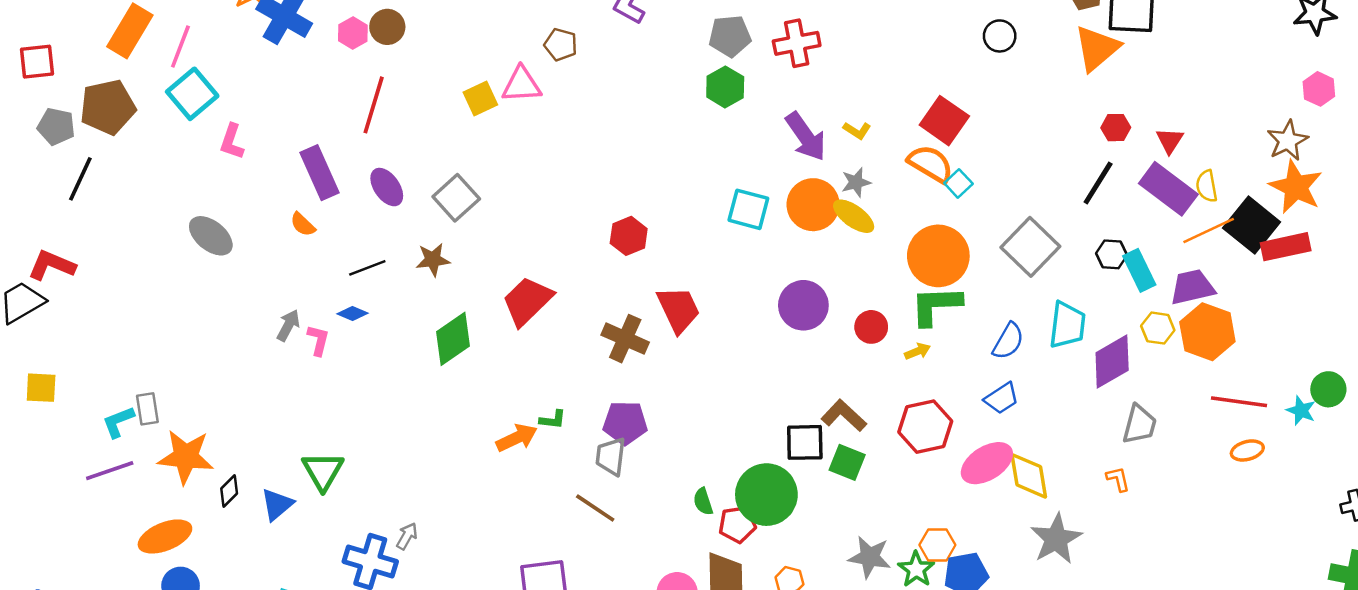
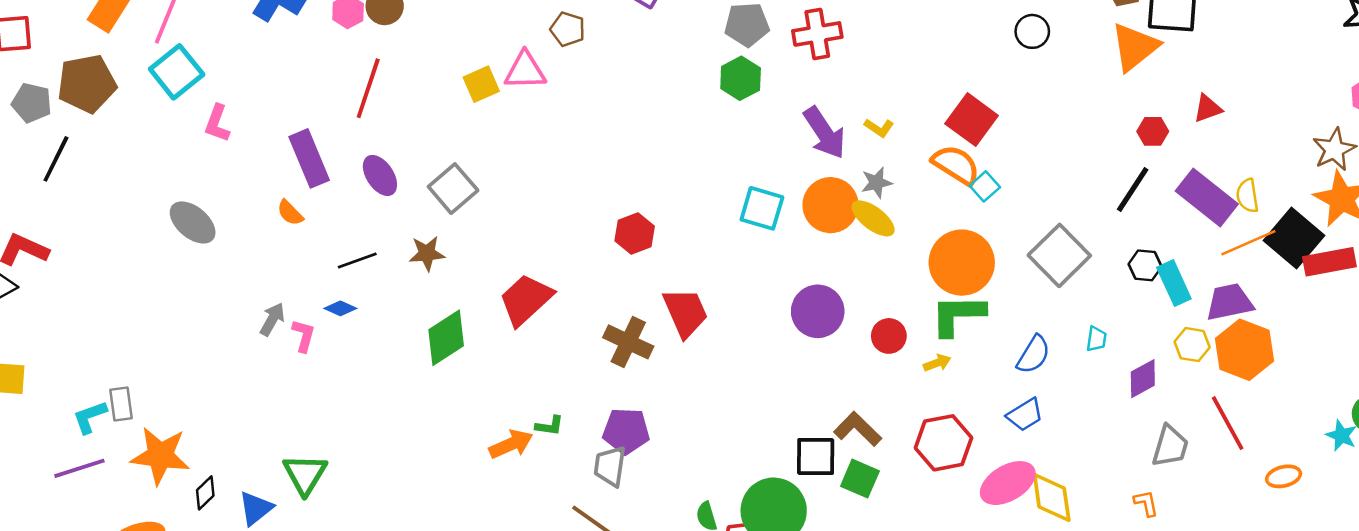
red triangle: (1170, 141) -> (1208, 108), moved, turned 36
cyan trapezoid: (1067, 325) -> (1096, 339), size x0.5
purple diamond: (1112, 361) -> (1143, 379), size x0.7
red line: (1239, 402) -> (1228, 423), moved, turned 52

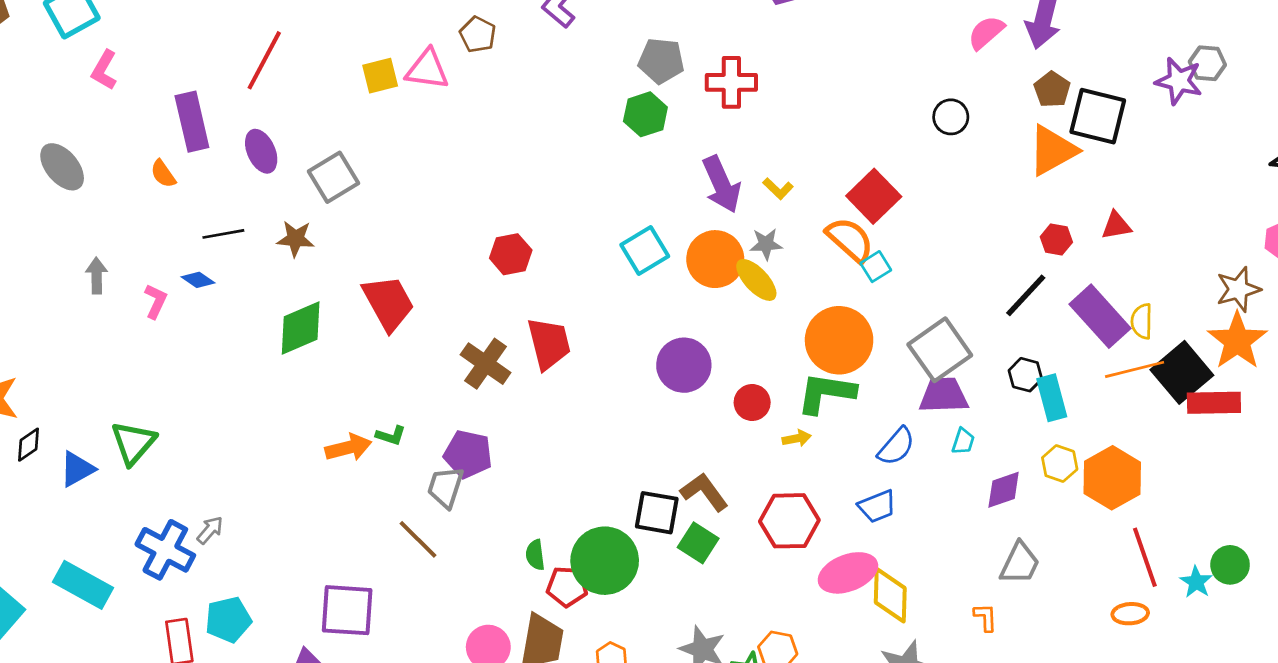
cyan square: (762, 208) -> (645, 251), turned 33
red trapezoid: (526, 300) -> (388, 303), turned 94
purple trapezoid: (1230, 302) -> (944, 395), moved
gray arrow: (272, 319) -> (97, 276), moved, turned -40
red line: (1228, 423) -> (1145, 557), moved

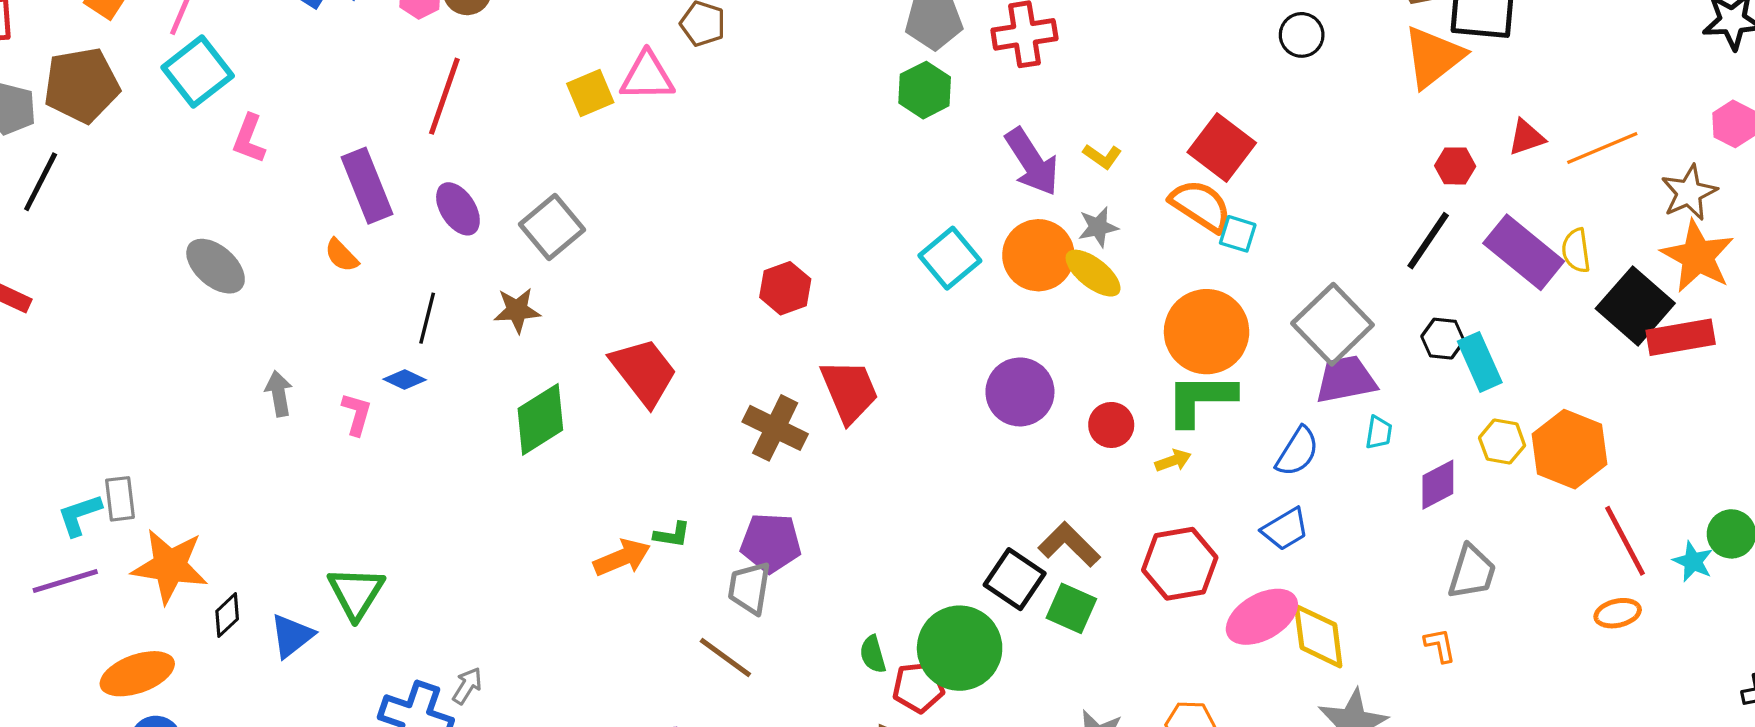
black line: (223, 234) -> (427, 318), turned -57
cyan square: (876, 267) -> (1238, 234), turned -32
orange line: (1135, 369) -> (1602, 148), moved
black square: (657, 513) -> (1015, 579), turned 33

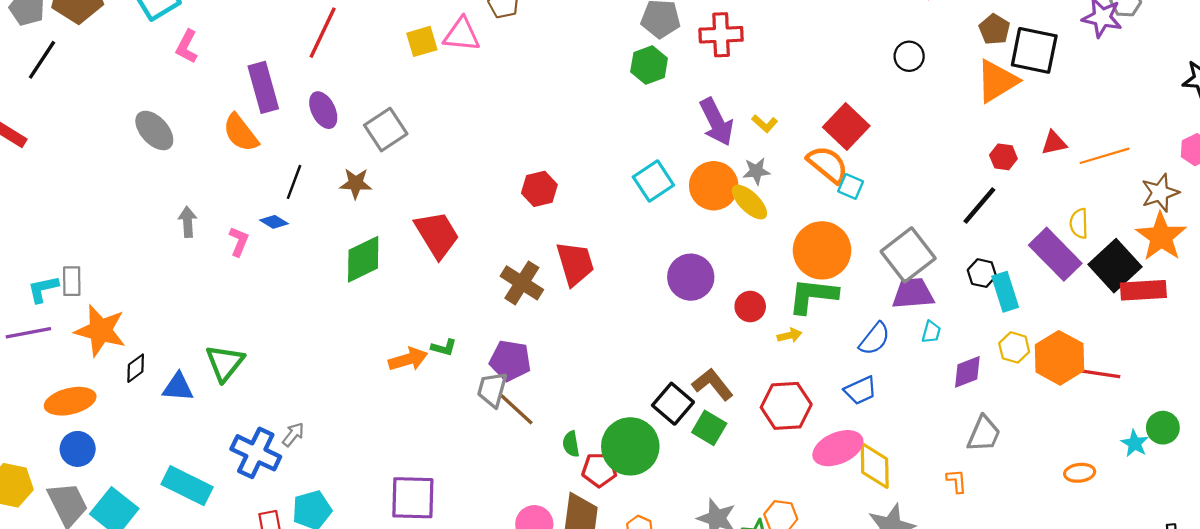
purple rectangle: (1524, 252) -> (1055, 254), moved
orange semicircle: (341, 255) -> (241, 133), size x1.6
red line: (1625, 541) -> (1094, 373), moved, turned -60
blue triangle: (292, 636) -> (178, 387), turned 36
brown line: (725, 658) -> (516, 409), moved

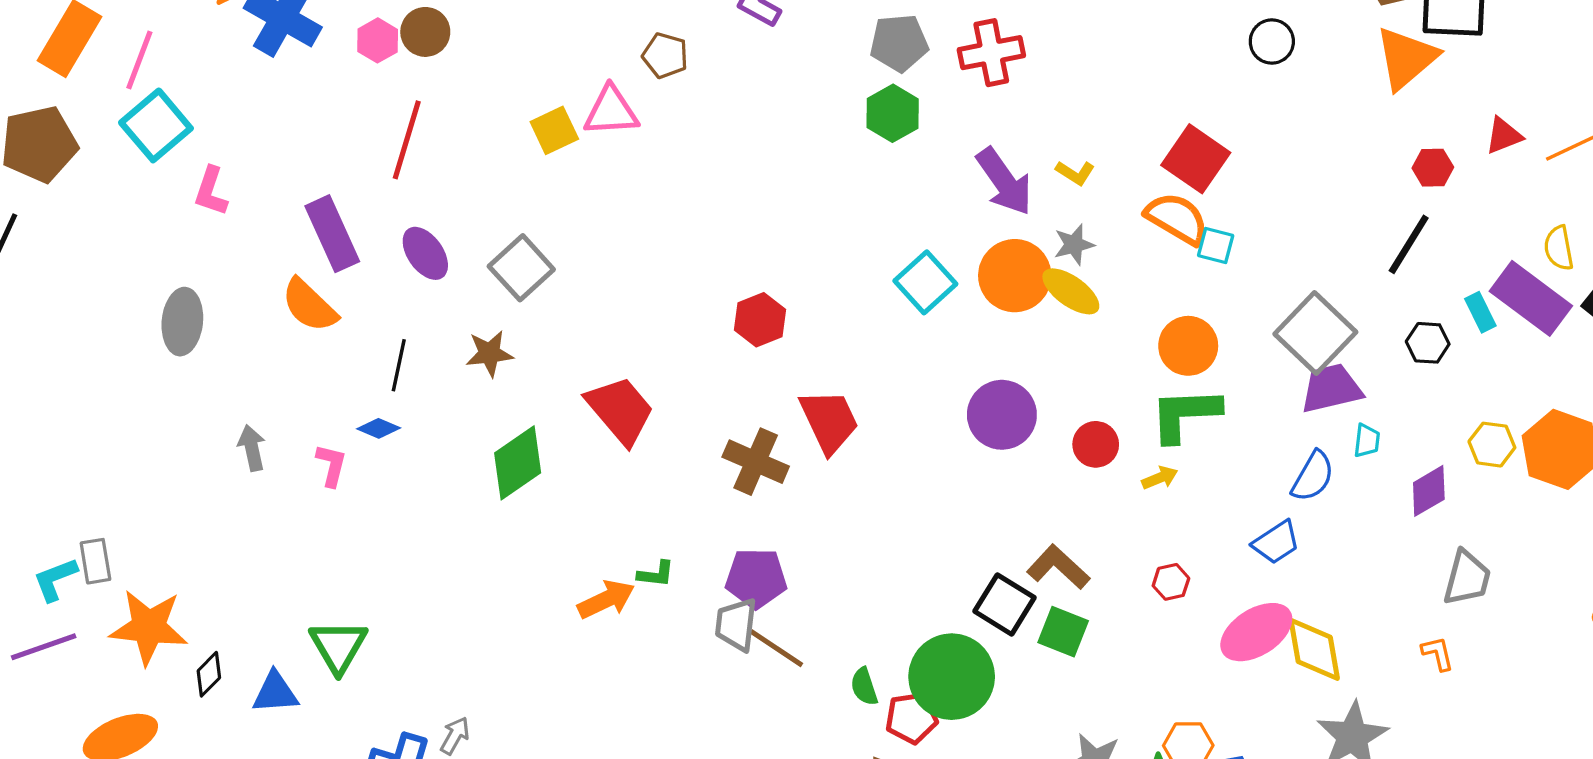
gray ellipse: (154, 130) -> (182, 322), turned 57
orange circle: (822, 250) -> (1188, 346), size x0.7
cyan rectangle: (1005, 292) -> (1480, 312), moved, size x0.7
blue semicircle: (875, 339) -> (1313, 476), moved
red hexagon: (786, 406) -> (1171, 582), size x0.5

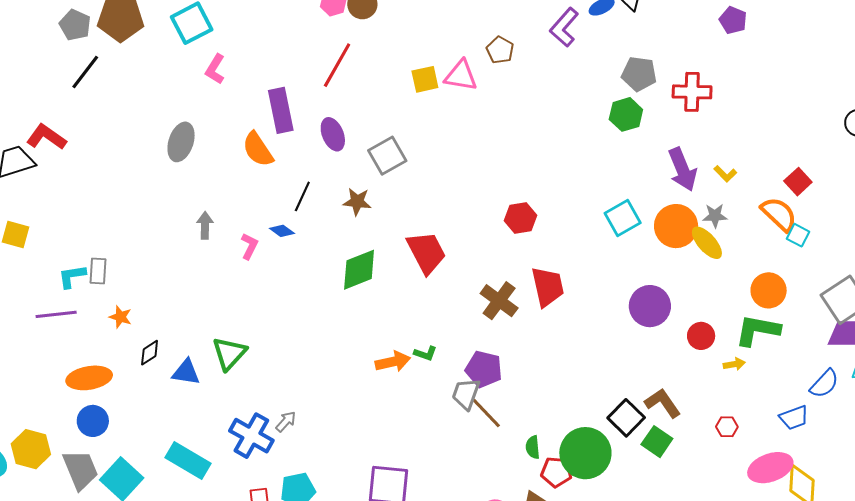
red square: (1196, 159) -> (798, 182), size x0.7
orange star: (149, 627) -> (120, 317), size x0.5

